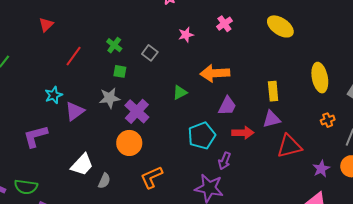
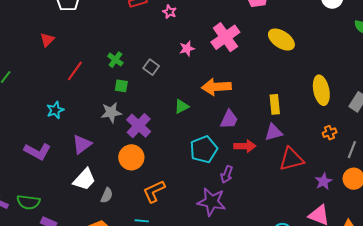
pink cross: (224, 24) -> (225, 37), size x1.8
purple triangle: (75, 111) -> (82, 144), moved
purple L-shape: (35, 136) -> (38, 151), turned -136

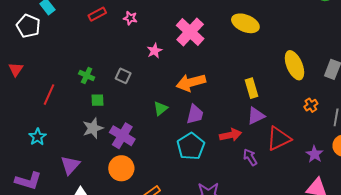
purple trapezoid: (229, 119) -> (195, 114), moved
purple arrow: (227, 174) -> (250, 157), moved, turned 138

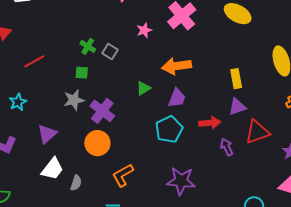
green cross: (87, 76) -> (88, 46), moved
red line: (49, 95) -> (34, 61), turned 30

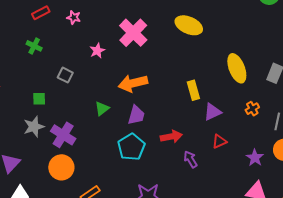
green cross: (88, 46) -> (34, 46), moved
purple triangle: (237, 107) -> (212, 112), moved
red triangle: (257, 132) -> (219, 141), size x0.6

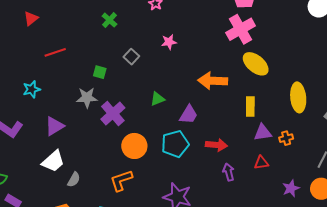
yellow ellipse: (189, 25) -> (256, 64), moved
pink cross: (133, 33) -> (241, 29), moved
orange arrow: (133, 83) -> (213, 81), moved
orange cross: (252, 109) -> (286, 138), moved
orange circle: (61, 167) -> (134, 146), moved

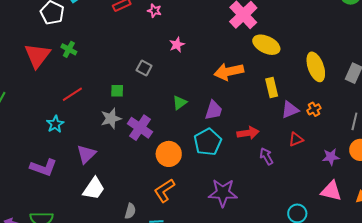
red triangle: (31, 19) -> (37, 56), size x1.8
green cross: (109, 20) -> (69, 49), moved
red line: (55, 52) -> (72, 94), moved
gray semicircle: (74, 180) -> (130, 211), moved
purple star: (291, 188) -> (331, 157), turned 30

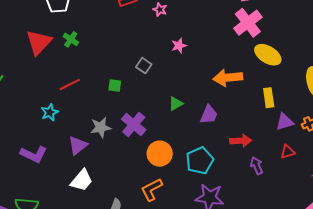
gray star: (111, 119) -> (101, 127), moved
cyan pentagon: (208, 142) -> (200, 161), moved

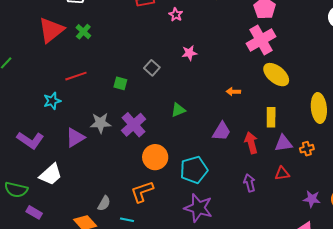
orange arrow: (228, 78) -> (233, 92), size x0.5
purple trapezoid: (209, 115) -> (222, 131), moved
red arrow: (241, 141) -> (251, 143), moved, turned -110
white trapezoid: (82, 180) -> (51, 174), moved

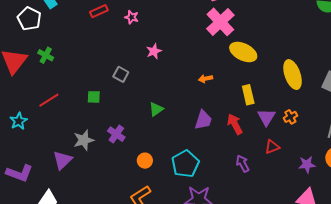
cyan star: (52, 101) -> (19, 121), moved
purple cross: (134, 125) -> (116, 134), size x0.7
purple triangle: (283, 143) -> (266, 117), turned -36
orange circle: (155, 157) -> (145, 161), size x0.6

